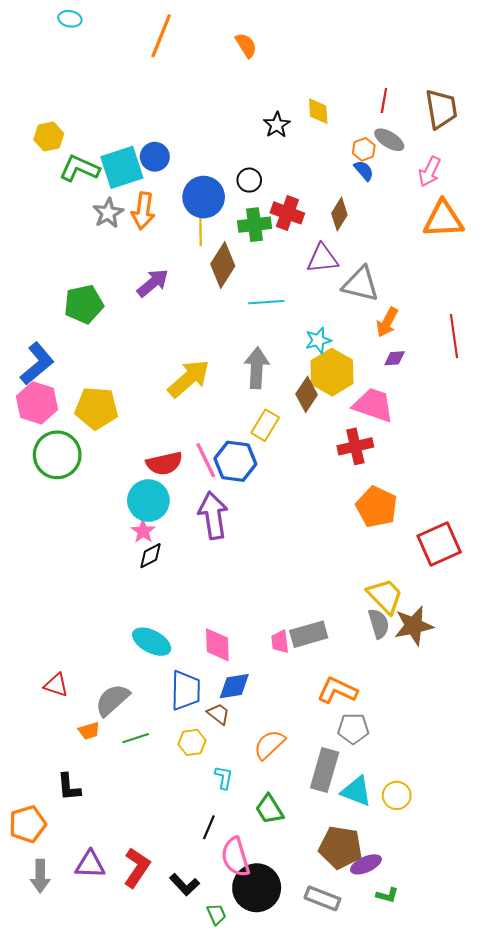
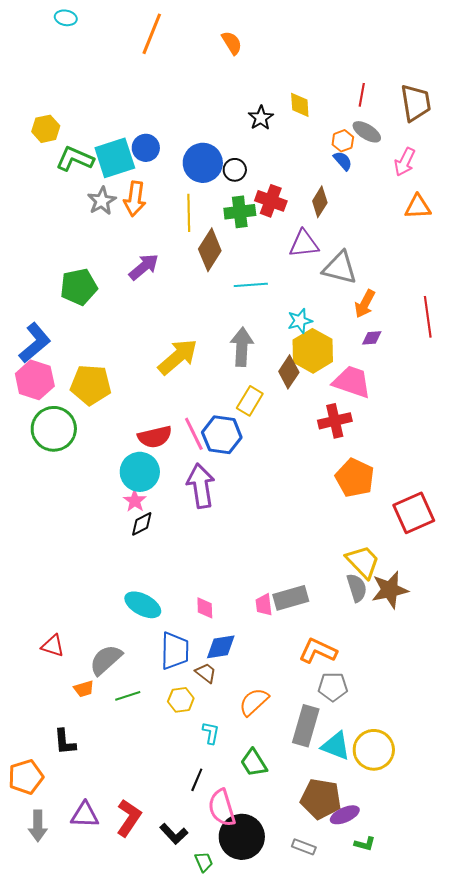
blue circle: (204, 197) -> (203, 163), moved
orange triangle: (443, 219) -> (418, 207), size x0.7
pink diamond: (217, 645) -> (205, 608), size x0.7
yellow circle: (397, 795) -> (374, 750), size x1.5
gray rectangle: (322, 898) -> (304, 847), size x0.7

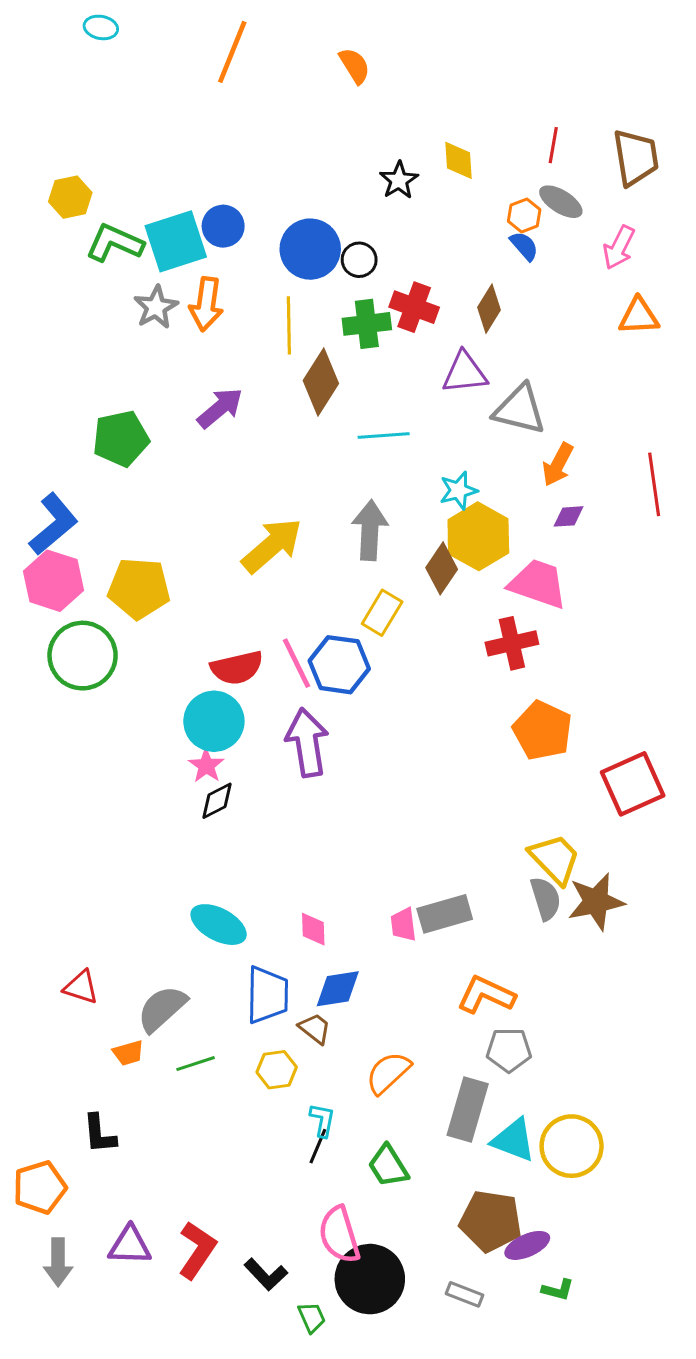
black line: (197, 780) -> (318, 1146), moved

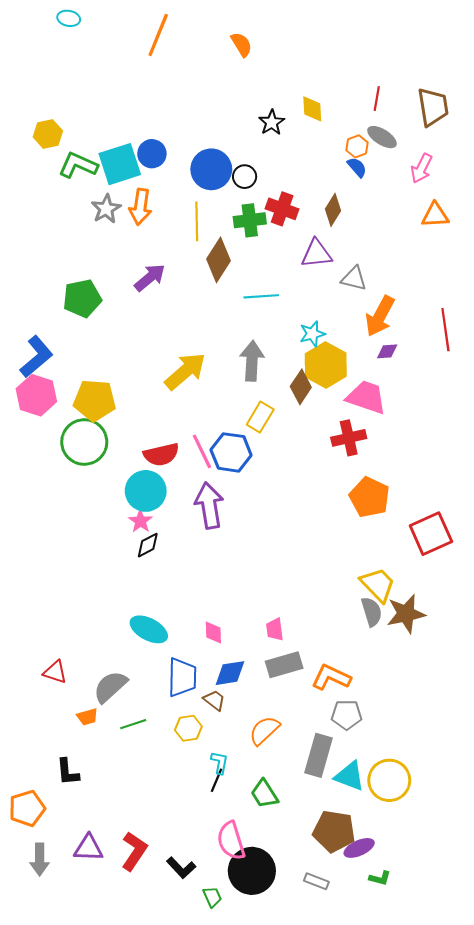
gray triangle: (520, 410) -> (354, 279), size x0.7
orange arrow: (558, 465) -> (380, 316), size x1.4
green circle: (83, 656) -> (84, 442), moved
gray rectangle: (445, 914) -> (284, 665), moved

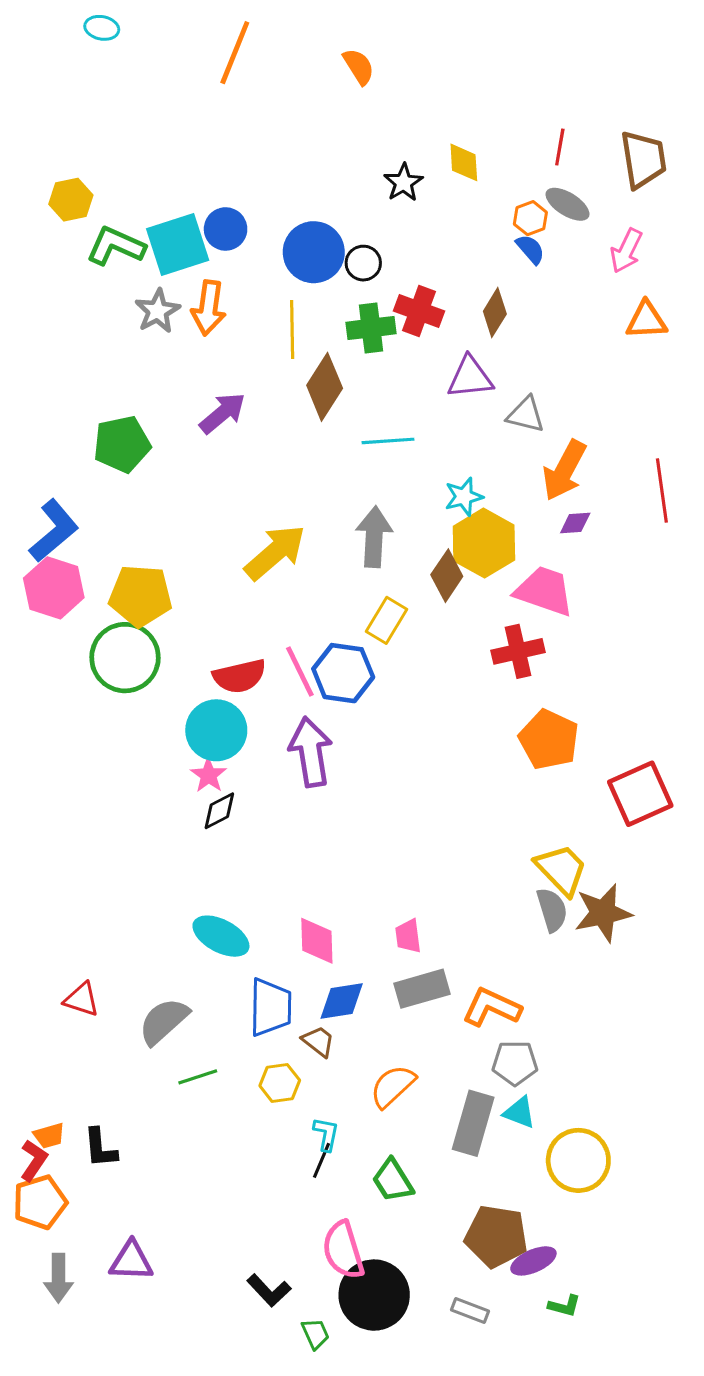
pink diamond: (213, 633) -> (317, 941), size x1.4
orange trapezoid: (87, 717) -> (49, 1136), moved
cyan triangle: (350, 776) -> (520, 1112), moved, size x0.7
red L-shape: (134, 851) -> (34, 1160), moved, size x0.7

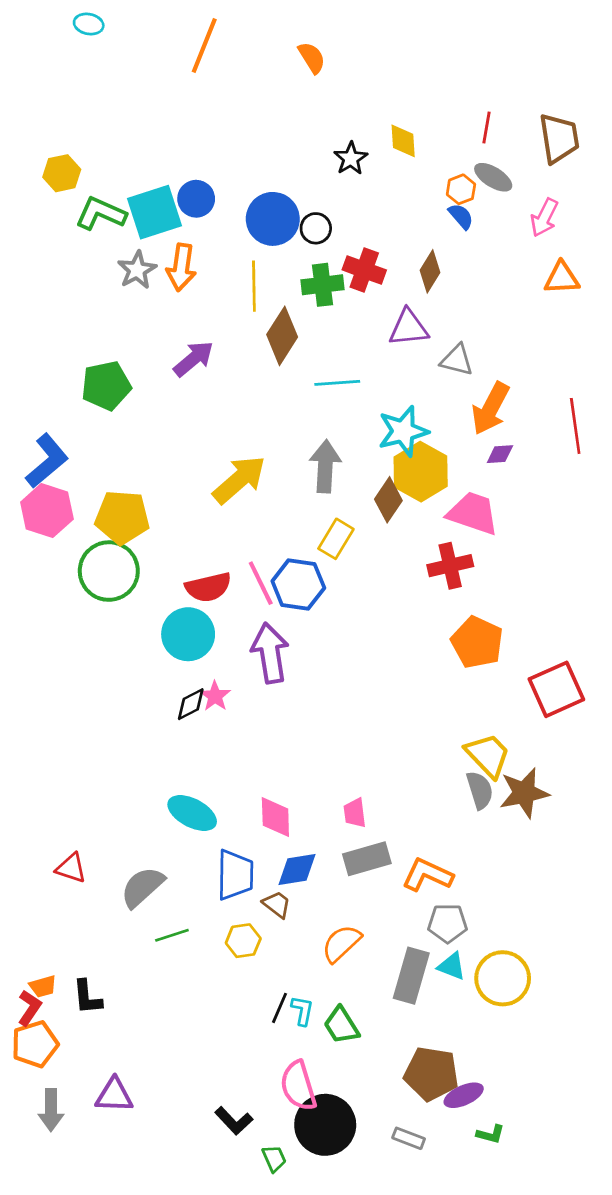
cyan star: (464, 497) -> (403, 431), size x1.5
pink star: (209, 775) -> (215, 696), moved
cyan L-shape: (326, 1134) -> (302, 1011), moved
yellow circle: (578, 1160) -> (503, 978), moved

